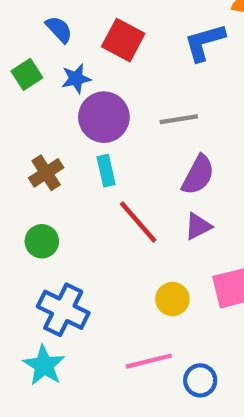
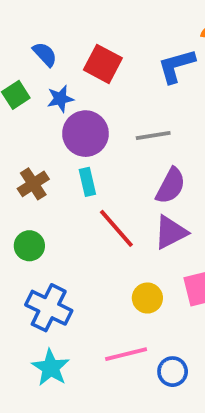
purple triangle: (198, 226) -> (171, 232), size x1.4
cyan star: (44, 365) -> (51, 368), moved

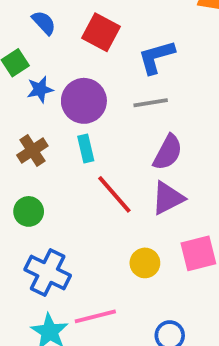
blue L-shape: (176, 66) -> (156, 57), moved
blue star: (60, 99) -> (40, 89), moved
pink line: (126, 354) -> (95, 316), moved

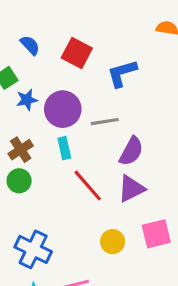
gray line: (151, 103) -> (105, 122), moved
green circle: (29, 211) -> (19, 181), moved

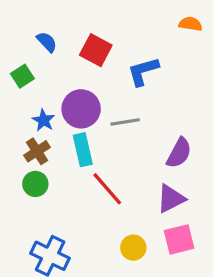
blue star: (27, 100) -> (44, 120), moved, turned -30
cyan rectangle: (64, 148) -> (83, 150), size x1.4
purple semicircle: (131, 151) -> (179, 153), moved
purple triangle: (131, 189) -> (171, 199), moved

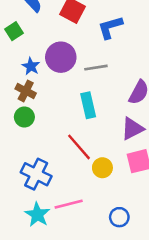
cyan rectangle: (83, 150) -> (88, 105), moved
brown cross: (37, 151) -> (26, 91), turned -30
red line: (107, 189) -> (79, 147), moved

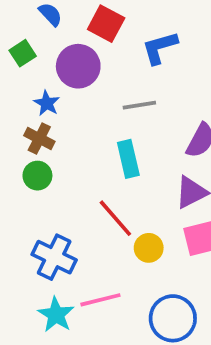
purple circle: (61, 57) -> (78, 66), moved
blue circle: (119, 217) -> (173, 318), size x1.6

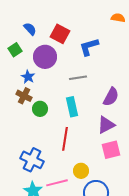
green circle: (37, 176) -> (40, 109), moved
red line: (115, 218) -> (65, 139), turned 50
yellow circle: (149, 248) -> (81, 171), moved

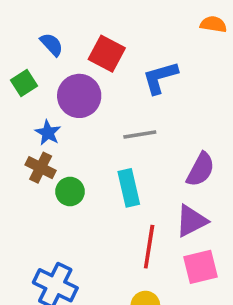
red line: (65, 139) -> (149, 247), moved

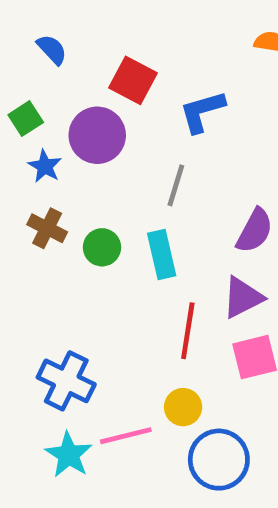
blue semicircle: (52, 44) -> (52, 49), moved
blue star: (48, 133) -> (45, 166), moved
gray line: (140, 135) -> (176, 185), turned -64
green circle: (70, 192) -> (102, 247), moved

